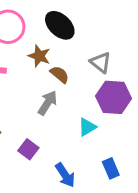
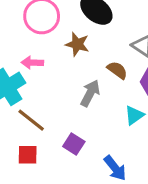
brown semicircle: (60, 74) -> (117, 70), moved

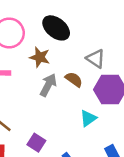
gray arrow: (90, 93) -> (48, 85), moved

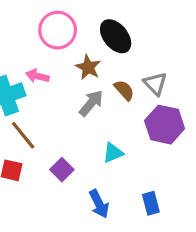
brown semicircle: (74, 79) -> (124, 90), moved
cyan triangle: (88, 118) -> (113, 153), moved

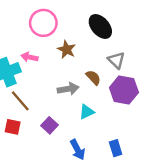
black ellipse: (116, 36) -> (100, 26), moved
brown semicircle: (124, 90) -> (93, 77), moved
gray arrow: (91, 103) -> (68, 89), moved, turned 42

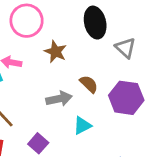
black ellipse: (100, 26) -> (95, 23), turned 30
gray triangle: (116, 60) -> (125, 48), moved

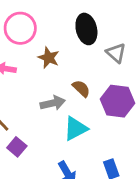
cyan triangle: (82, 126) -> (76, 129), size x1.4
purple square: (38, 143) -> (17, 147), moved

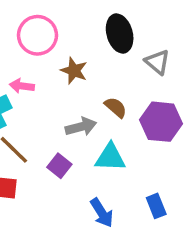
cyan triangle: (76, 129) -> (110, 157), turned 32
purple square: (17, 147) -> (59, 166), moved

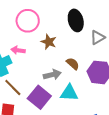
gray triangle: (157, 62) -> (98, 37), turned 49
purple square: (59, 166) -> (39, 97), size x1.6

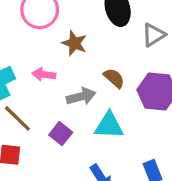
pink arrow: (18, 50) -> (44, 74), moved
purple square: (39, 97) -> (61, 134), size x0.6

